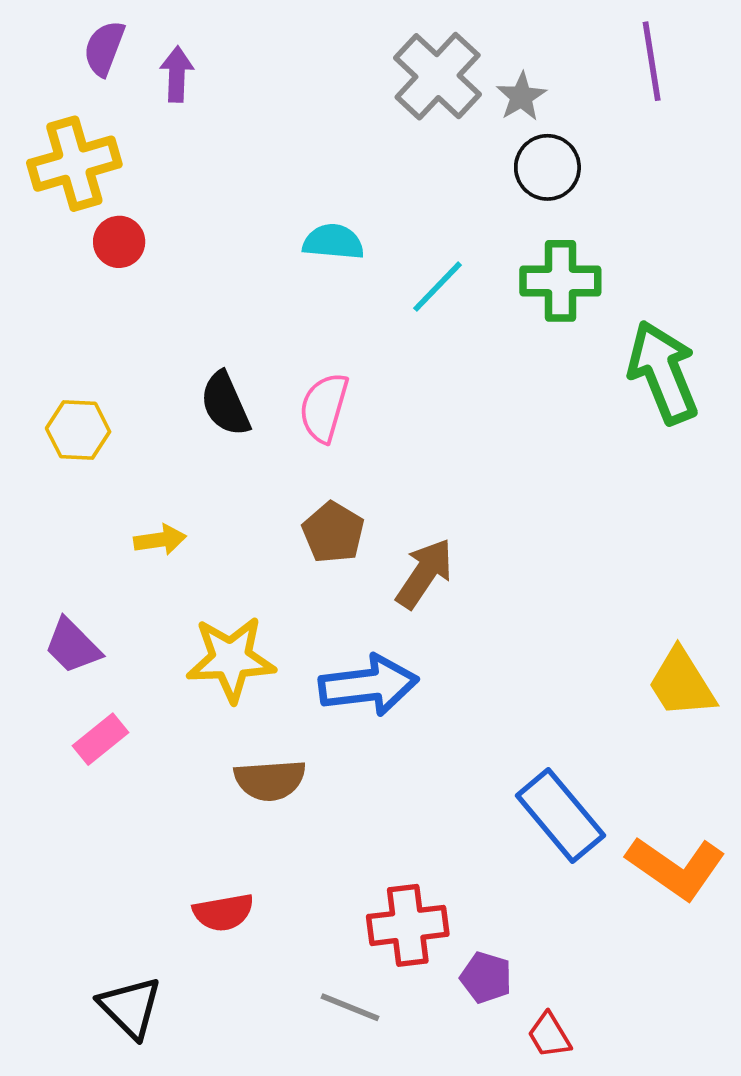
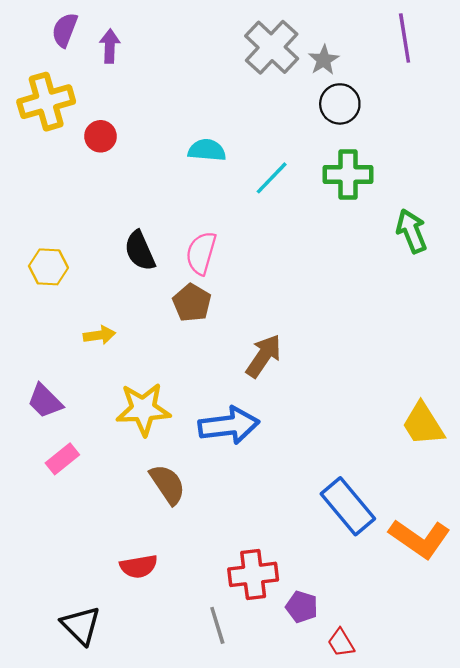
red circle: (119, 242) -> (101, 136), moved
green arrow: (663, 372) -> (412, 231), size x0.7
brown pentagon: (333, 532) -> (192, 303), moved
brown semicircle: (270, 780) -> (168, 484), turned -120
gray line: (350, 1007) -> (217, 625), turned 51

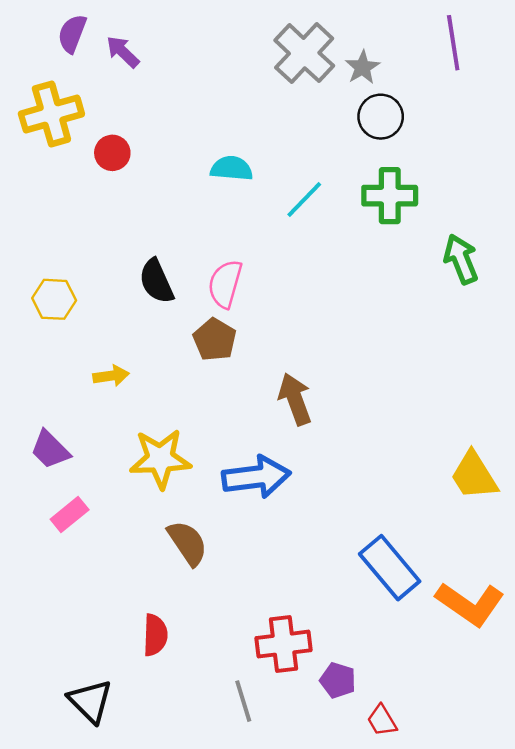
purple arrow: (110, 46) -> (123, 52), turned -48
brown arrow: (264, 356) -> (295, 399), turned -54
red semicircle: (139, 566) -> (155, 635), turned -78

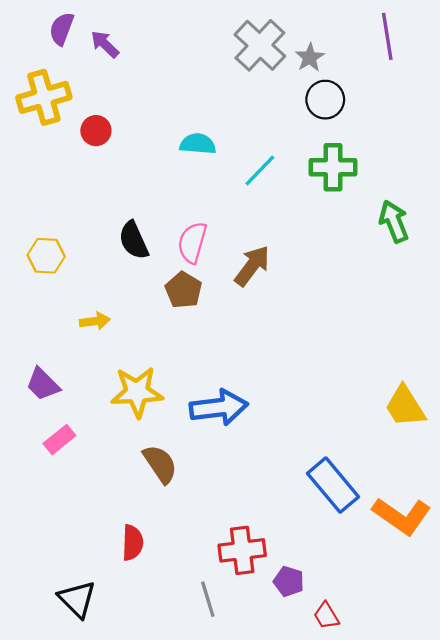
brown arrow: (295, 399) -> (252, 266), moved, turned 57

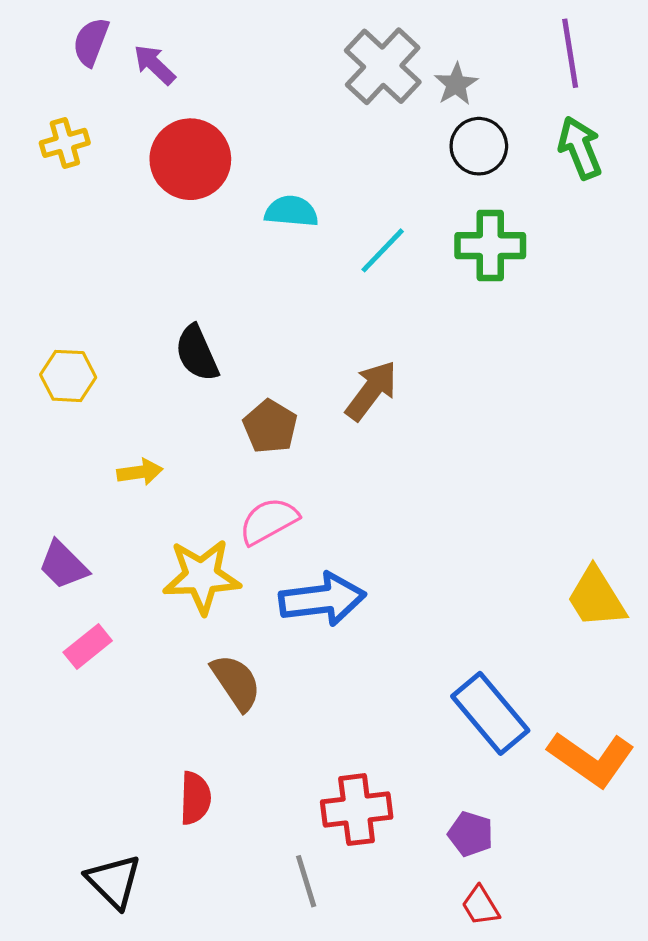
yellow cross: (44, 97) -> (65, 143), size x0.6
red circle: (96, 131) -> (190, 159), moved, size x1.8
green arrow: (394, 221) -> (580, 148), moved
pink semicircle: (192, 242) -> (269, 521), moved, turned 45
purple pentagon: (289, 581) -> (471, 834), moved

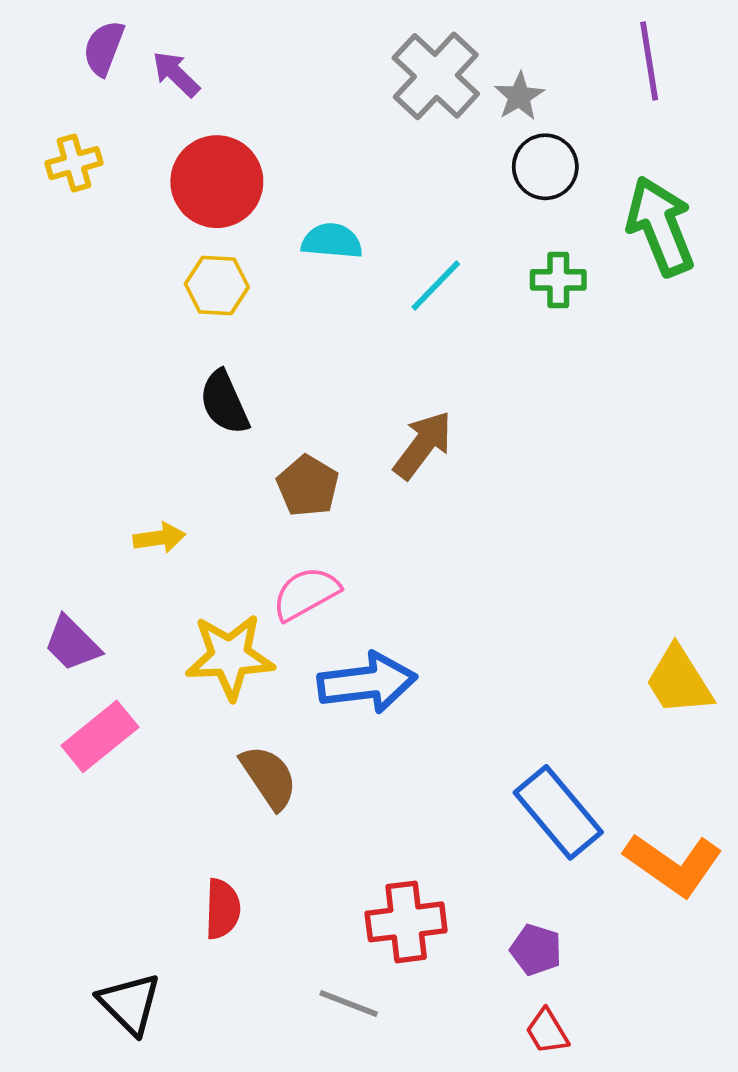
green arrow: (580, 148) -> (660, 226), moved, size x1.4
green cross: (490, 246) -> (558, 280), size x0.7
yellow hexagon: (68, 376) -> (217, 286), moved
pink rectangle: (88, 647) -> (100, 736), size x1.4
gray line: (306, 881) -> (349, 1004), turned -52

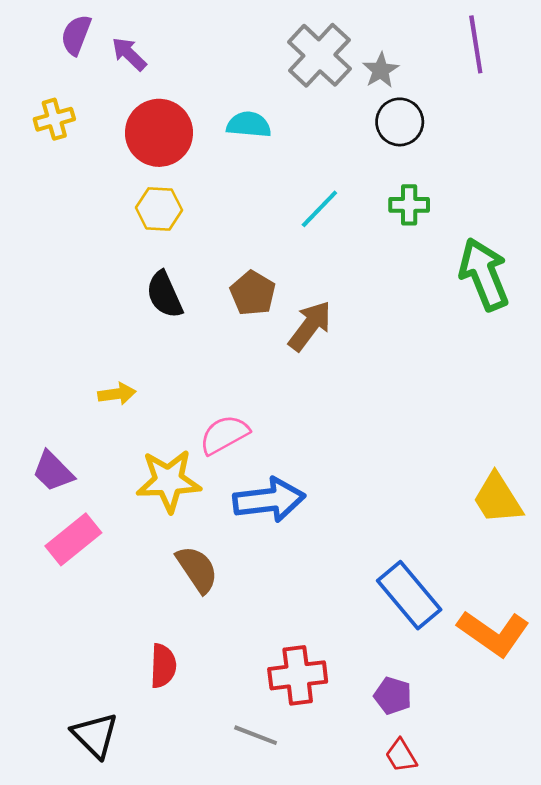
green arrow: (660, 226) -> (484, 274), moved
cyan semicircle: (332, 241) -> (249, 125), moved
brown pentagon: (308, 486) -> (253, 293), moved

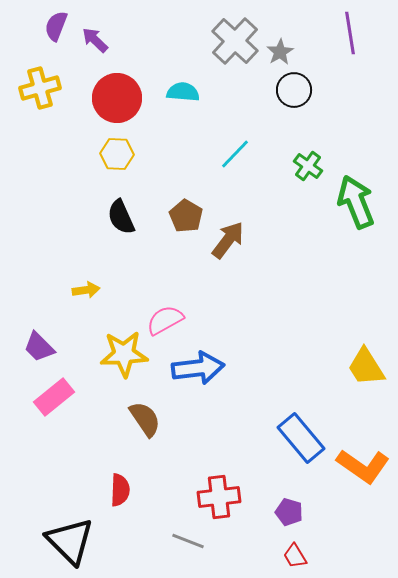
yellow cross: (54, 119) -> (40, 88), size x1.4
green cross: (409, 205) -> (308, 166), moved, turned 36
black triangle: (95, 735) -> (70, 541), size x1.4

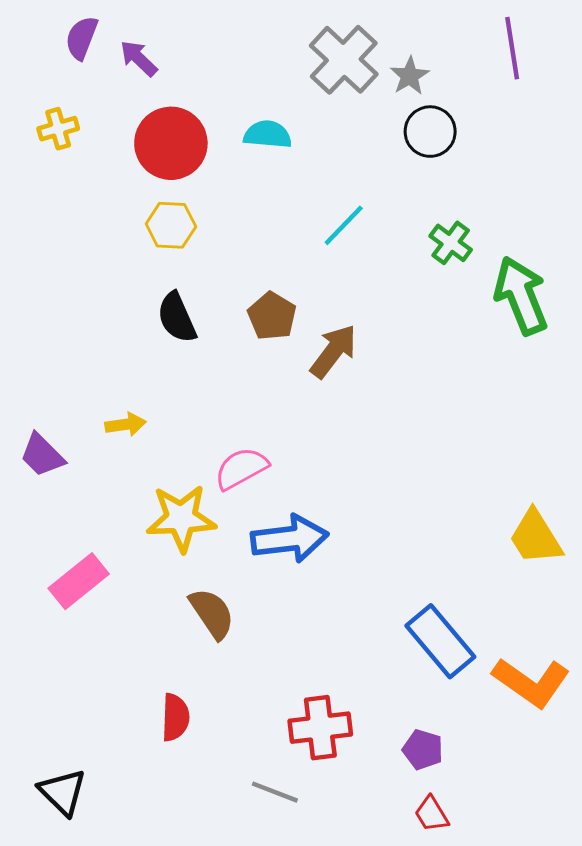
yellow cross: (40, 88) -> (58, 129), size x0.7
purple trapezoid: (39, 347) -> (42, 455), moved
black triangle: (70, 541) -> (63, 792), moved, size x0.7

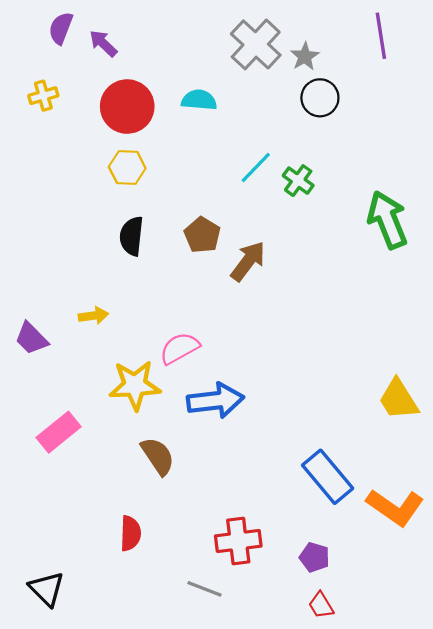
green cross: (451, 243) -> (298, 181), moved
black semicircle: (177, 318) -> (132, 236), turned 30

